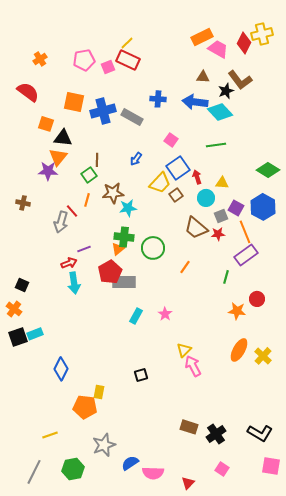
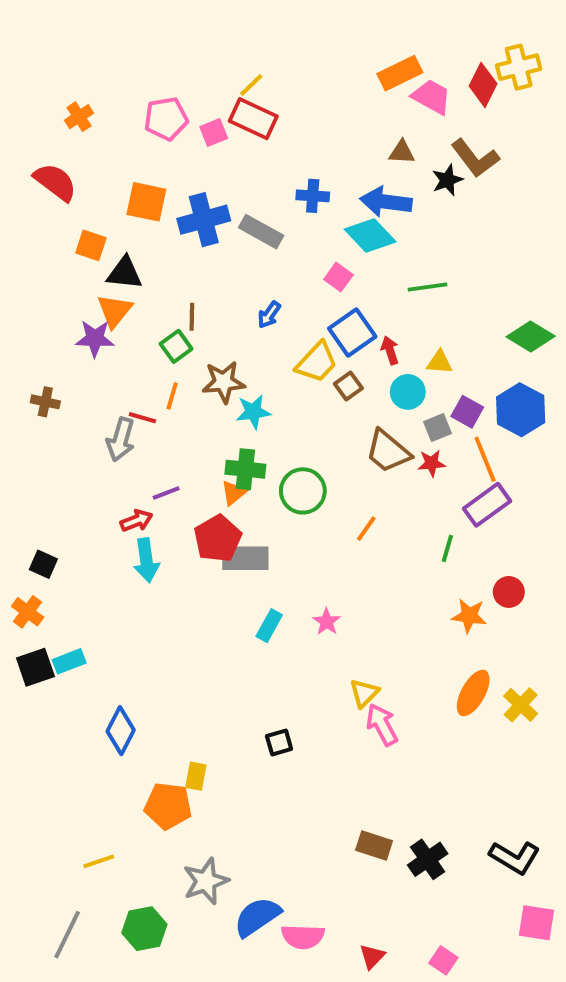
cyan diamond: (220, 112) -> (370, 235), moved
red line: (72, 211) -> (142, 418), turned -32
blue semicircle: (130, 463) -> (257, 917), size x1.4
pink square: (222, 469) -> (443, 960), moved

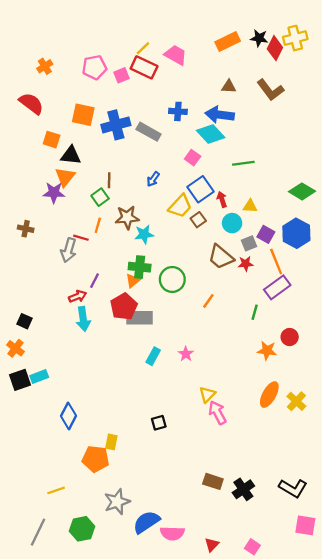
pink trapezoid: (432, 97) -> (176, 55), moved
black star: (447, 180) -> (259, 38), moved, turned 30
purple line: (166, 493) -> (94, 281), turned -42

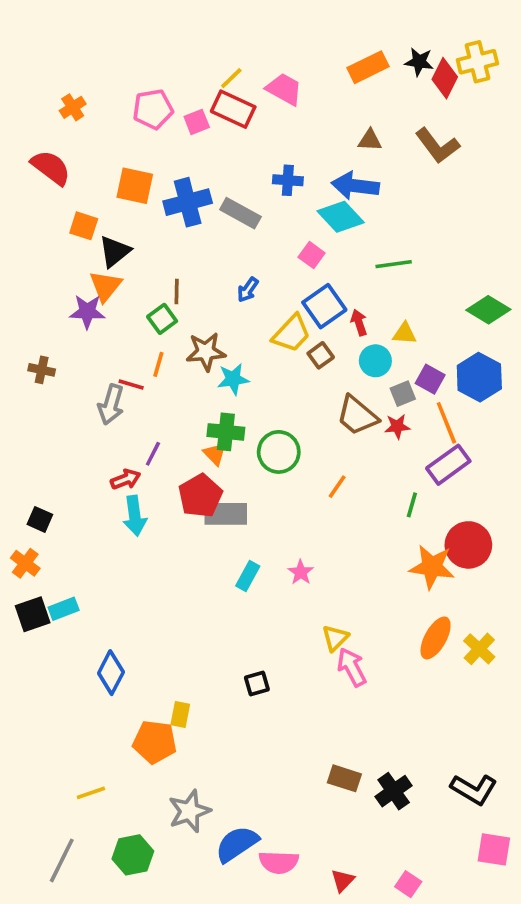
black triangle: (71, 155) -> (115, 251), turned -45
orange triangle: (133, 281) -> (215, 454), turned -35
red circle: (290, 337) -> (468, 545), size x1.6
orange star: (267, 351) -> (432, 567), size x1.4

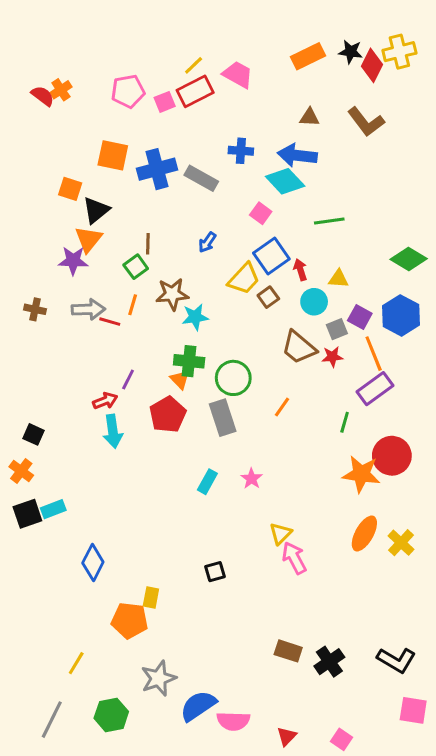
red rectangle: (233, 109) -> (195, 91), turned -52
red semicircle: (51, 168) -> (43, 96), moved, size x0.7
gray arrow: (111, 405) -> (88, 309), moved, turned -108
gray rectangle: (226, 514) -> (223, 418), moved, turned 72
yellow line: (91, 793) -> (76, 663), turned -40

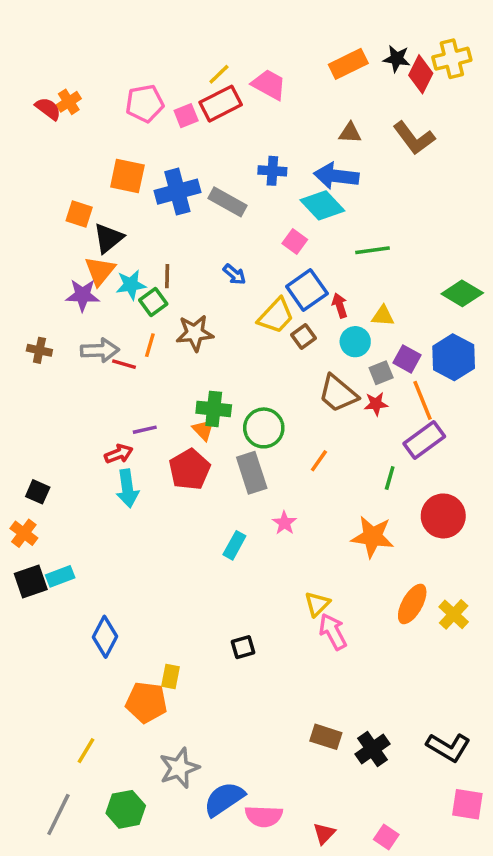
blue arrow: (207, 242) -> (234, 274), turned -85
cyan star: (195, 317) -> (131, 285), moved
purple line: (128, 379) -> (145, 430), turned 50
orange star: (361, 474) -> (372, 537), moved
pink star: (252, 479) -> (284, 523), moved

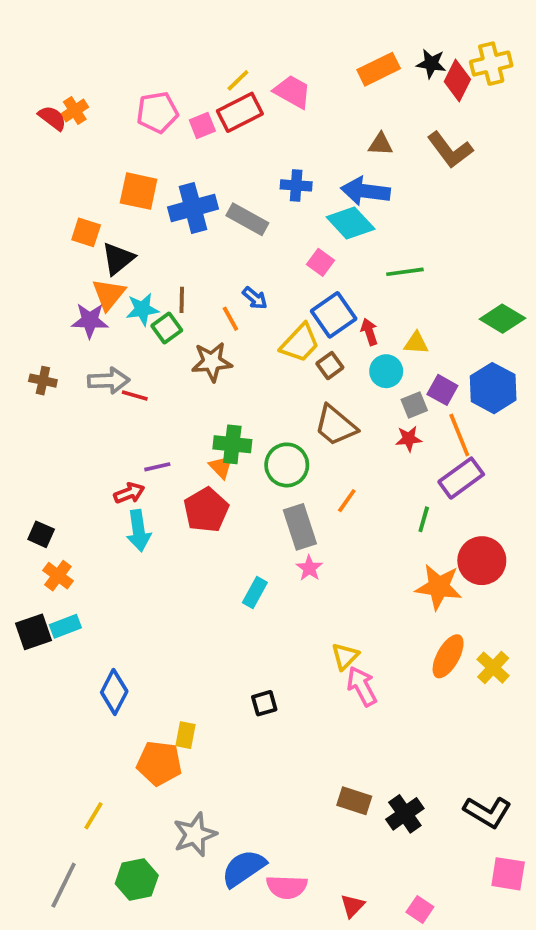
orange line: (150, 345) -> (230, 319), moved, turned -45
brown trapezoid: (338, 393) -> (336, 426), moved
gray rectangle: (252, 473) -> (300, 527), moved
orange cross: (24, 533) -> (58, 576), moved
orange star: (372, 537) -> (439, 587), moved

